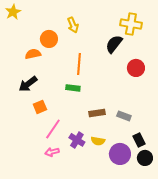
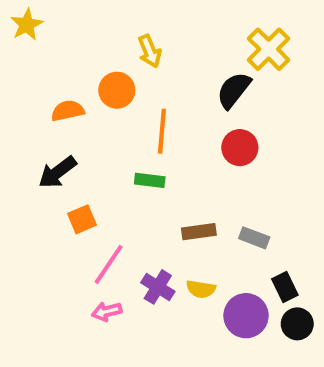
yellow cross: (131, 24) -> (269, 49), turned 35
orange circle: (49, 39) -> (117, 90), moved
red circle: (136, 68) -> (240, 148), moved

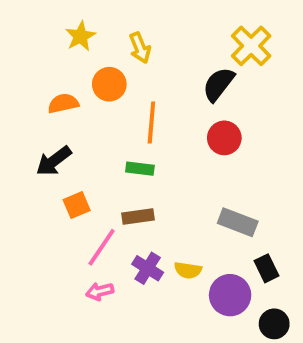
yellow star: (27, 25) -> (81, 36), moved
brown rectangle: (199, 232) -> (138, 217), moved
gray rectangle: (254, 238) -> (238, 222), size x1.4
black circle: (297, 324) -> (274, 324), moved

